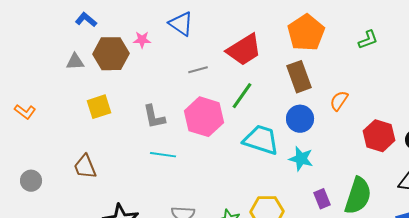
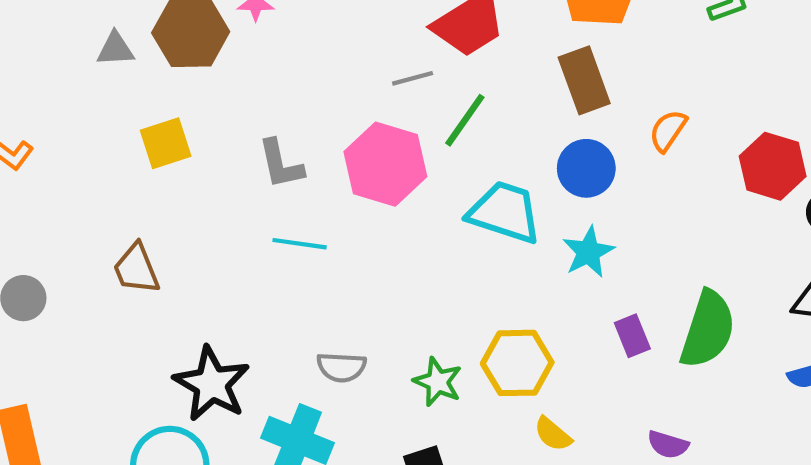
gray line: (198, 70) -> (413, 78), moved
red hexagon: (379, 136) -> (773, 166), moved
cyan star: (301, 159) -> (588, 252), turned 30

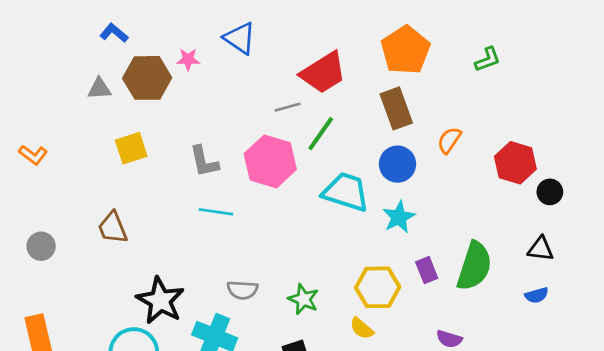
yellow hexagon: (517, 363) -> (378, 287), moved
yellow semicircle: (553, 434) -> (362, 328), moved

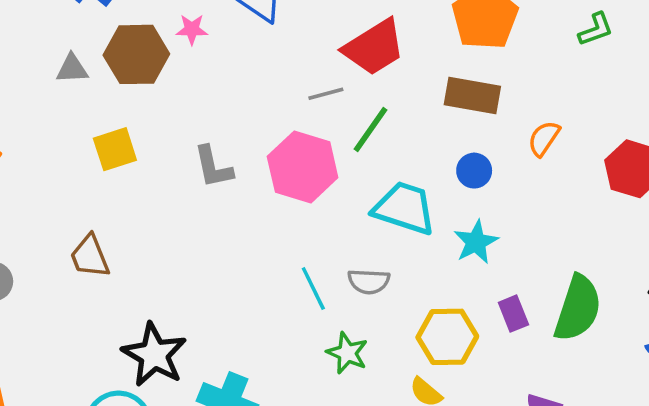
brown rectangle: (396, 108) -> (472, 96), turned -60
blue circle: (398, 164) -> (474, 171), size x0.7
cyan line: (216, 212) -> (313, 289), moved, turned 56
gray semicircle: (242, 290) -> (369, 281), moved

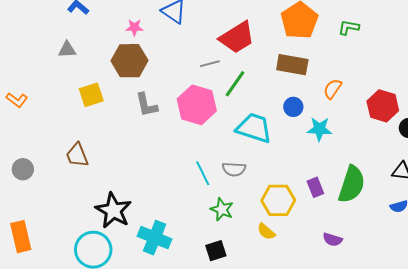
green L-shape: (596, 29) -> (349, 27), moved, turned -150
brown hexagon: (136, 54) -> (129, 61), moved
cyan star: (476, 242) -> (319, 129), moved, turned 30

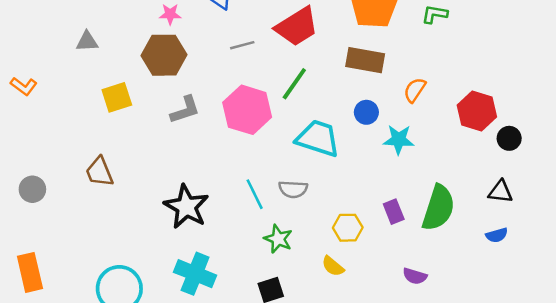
gray line: (210, 64) -> (242, 45), moved
orange L-shape: (17, 100) -> (24, 86), moved
gray L-shape: (147, 105) -> (185, 110), turned -96
yellow hexagon: (278, 200) -> (348, 228), size x0.7
black star: (113, 210) -> (186, 207), moved

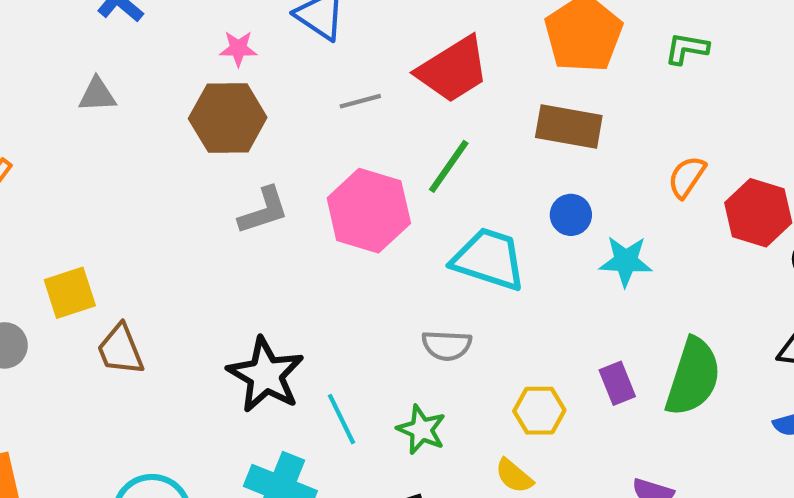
orange semicircle: (415, 90) -> (687, 177), moved
yellow square: (117, 97) -> (70, 293), moved
brown trapezoid: (99, 172) -> (120, 350), moved
cyan line: (255, 194) -> (341, 419), moved

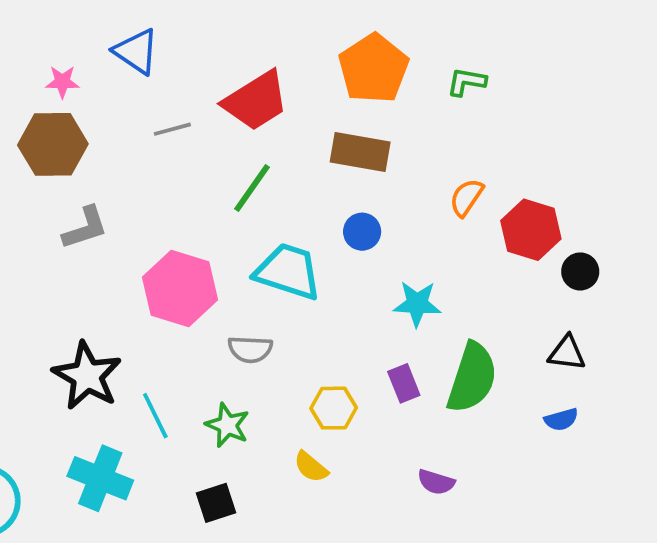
pink hexagon: (369, 211) -> (180, 289), moved
cyan star: (626, 261) -> (417, 304), moved

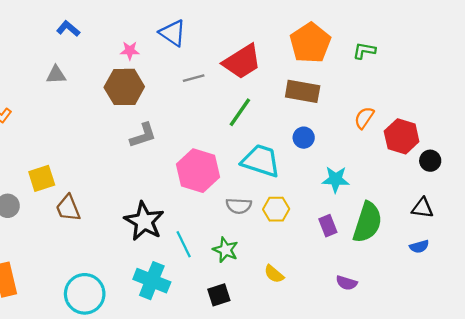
yellow hexagon: (334, 408) -> (276, 209), moved

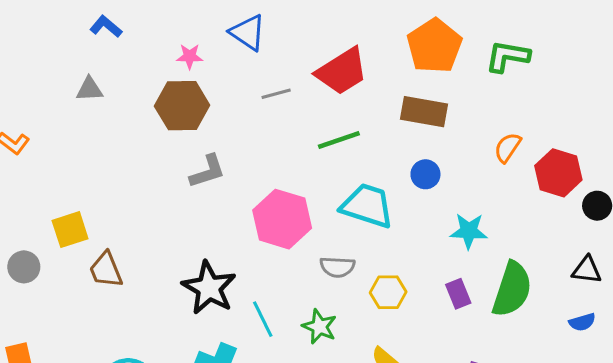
green L-shape: (364, 51) -> (508, 56), size x1.4
green line: (240, 112) -> (339, 140), turned 36
yellow hexagon: (276, 209) -> (388, 292), moved

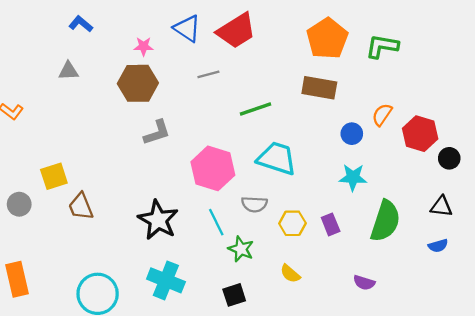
red trapezoid: (342, 71) -> (236, 31), moved
blue circle: (425, 174) -> (352, 134), moved
purple rectangle: (458, 294) -> (331, 224), moved
cyan line: (263, 319) -> (216, 222), moved

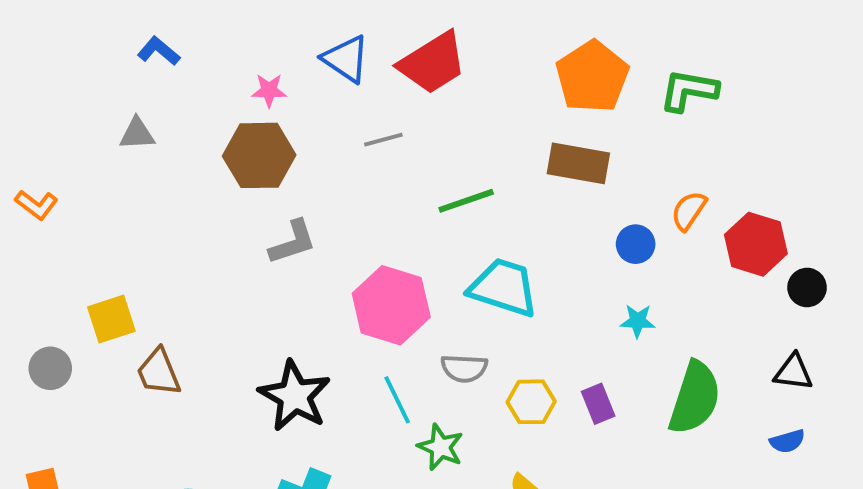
cyan star: (353, 177) -> (638, 321), size x0.7

